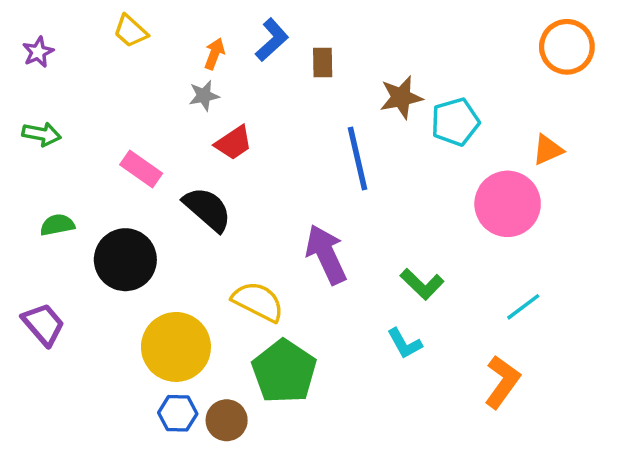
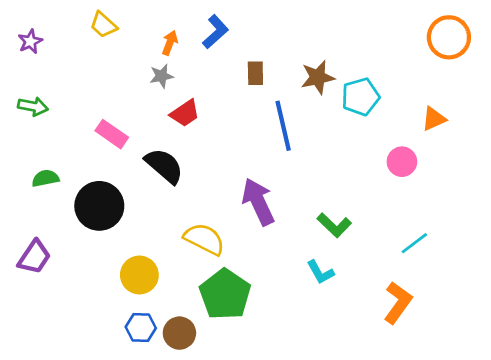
brown rectangle: (323, 63) -> (255, 73), moved
pink circle: (508, 204) -> (402, 162), size x0.6
purple trapezoid: (43, 324) -> (34, 257), turned 75
yellow circle: (176, 347) -> (139, 275), size x0.7

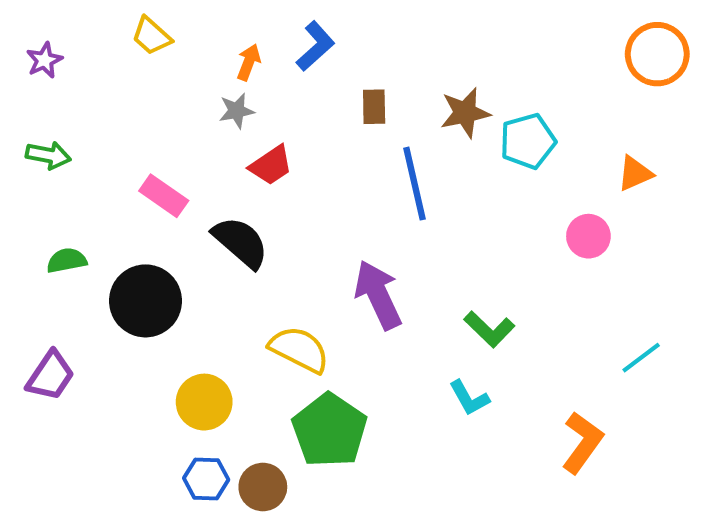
cyan line: (414, 243) -> (641, 358), moved

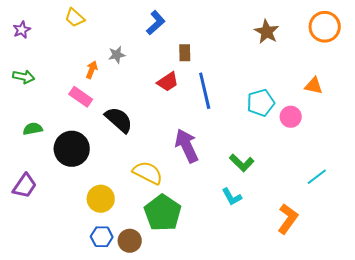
orange arrow: (249, 62) -> (92, 70), moved
brown star: (465, 113) -> (267, 32), moved, turned -30
cyan pentagon: (528, 141) -> (261, 103), moved
red trapezoid: (271, 165) -> (168, 82), moved
orange triangle: (635, 173) -> (314, 86), turned 36

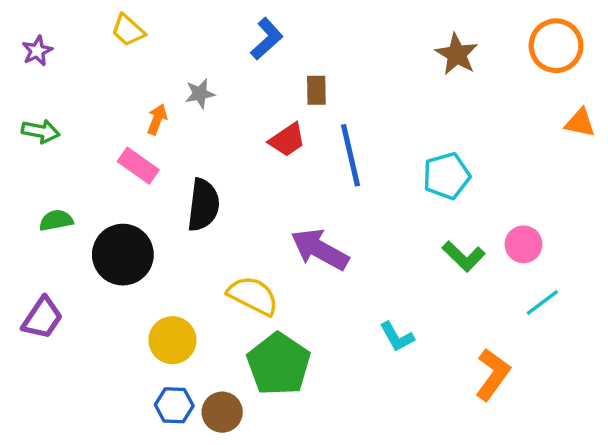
orange triangle: (314, 86) -> (580, 123), moved
pink circle: (291, 117) -> (524, 244), moved
black semicircle: (119, 120) -> (203, 205), turned 56
purple arrow: (187, 146) -> (320, 249), turned -36
green L-shape: (242, 163) -> (464, 256), moved

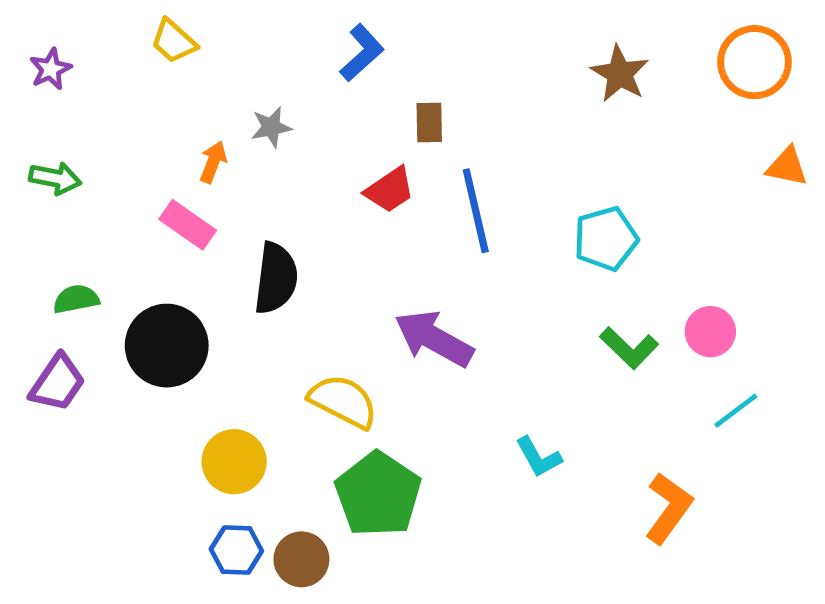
purple trapezoid: (42, 318) -> (57, 383), moved

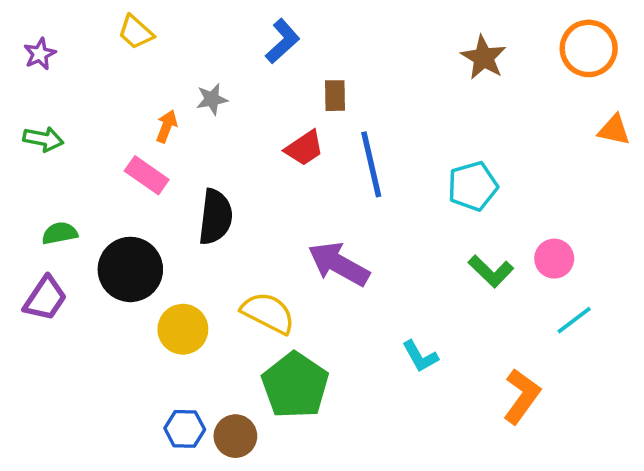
yellow circle: (234, 462) -> (183, 329), moved

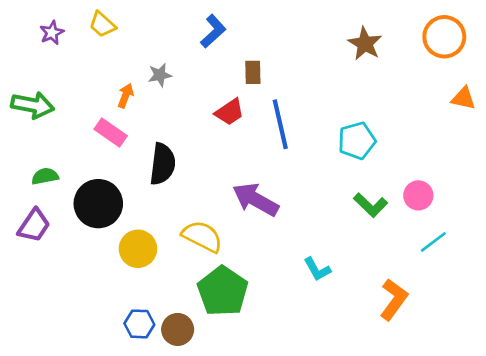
purple star: (40, 54) -> (52, 33), moved
green arrow: (43, 139) -> (33, 105), size x1.4

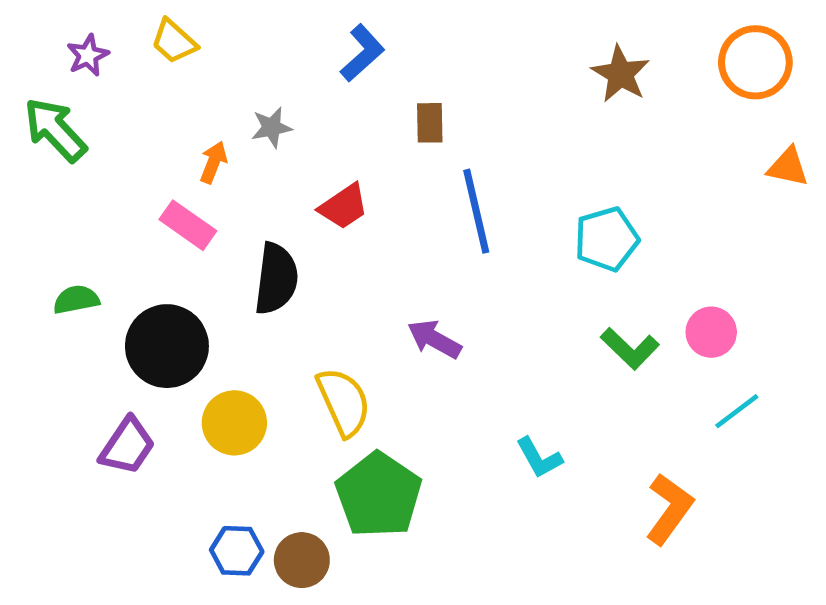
green arrow: (33, 105) -> (55, 130), moved, turned -144
red trapezoid: (230, 112) -> (344, 207), moved
purple arrow: (256, 200) -> (434, 339), size x0.7
purple trapezoid: (34, 226) -> (127, 446), moved
yellow semicircle: (202, 236) -> (344, 402), turned 39

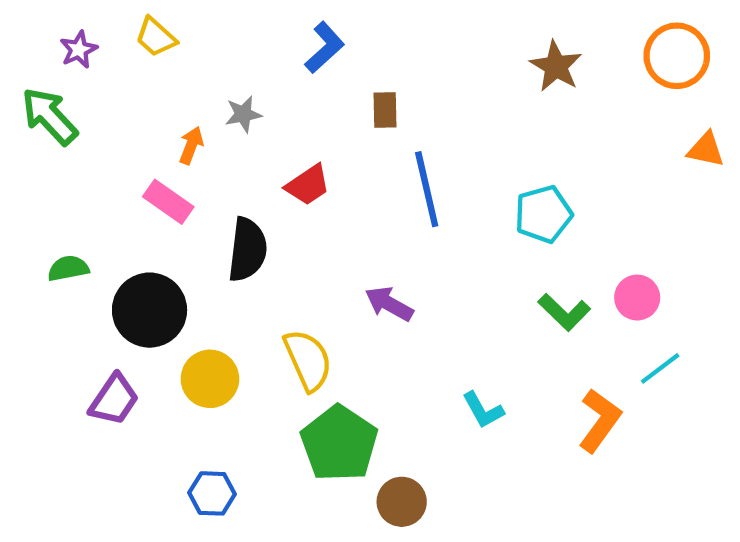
orange L-shape: (669, 509) -> (600, 421), moved
brown circle: (302, 560) -> (402, 502), moved

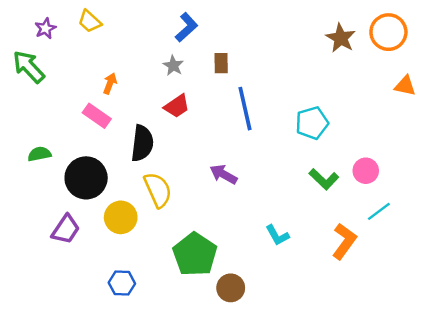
brown star: (556, 66) -> (341, 38), moved
gray star: (243, 114) -> (173, 66), moved, turned -30
yellow semicircle: (308, 360) -> (158, 190), moved

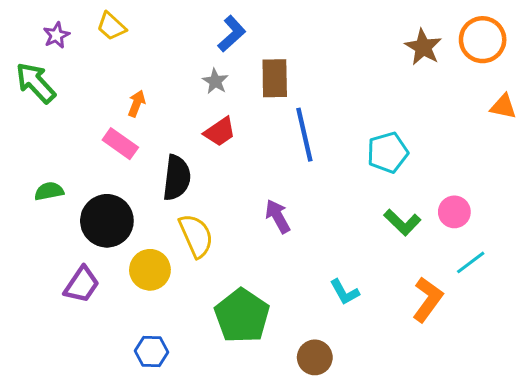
brown rectangle: (221, 63) -> (275, 78), size x1.5
purple arrow: (223, 174) -> (278, 216), turned 32
brown circle: (231, 288) -> (315, 357), moved

